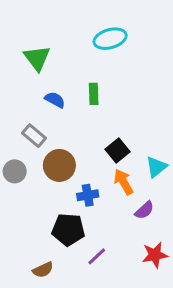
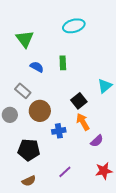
cyan triangle: (156, 167) -> (105, 86), moved
black pentagon: (68, 230) -> (29, 150), moved

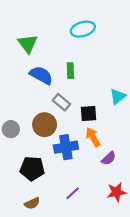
blue semicircle: (37, 67) -> (41, 75), size x1.5
gray rectangle: (23, 91) -> (61, 102), moved
black square: (79, 101) -> (88, 113), turned 35
blue cross: (59, 131) -> (66, 147), size x1.5

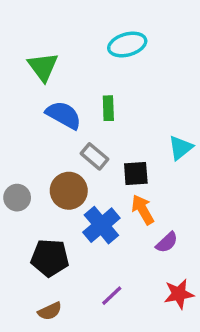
blue cross: (66, 147) -> (101, 225), turned -30

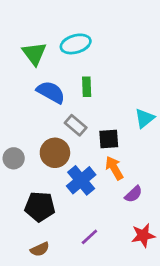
cyan ellipse: (127, 44) -> (76, 44), moved

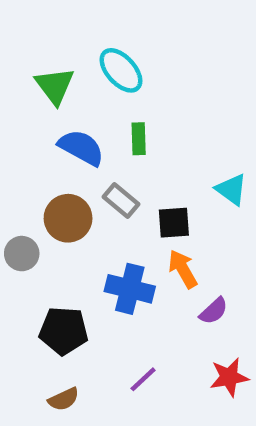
cyan ellipse: (76, 44) -> (121, 70), turned 64
cyan triangle: (145, 118) -> (231, 190), turned -45
brown circle: (55, 153) -> (68, 218), moved
blue cross: (81, 180) -> (130, 289), turned -36

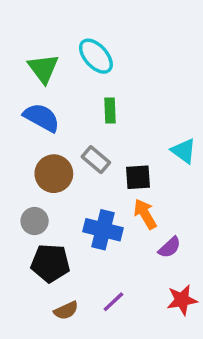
blue semicircle: (81, 148) -> (42, 118), moved
gray circle: (22, 254) -> (35, 221), moved
brown semicircle: (64, 399) -> (66, 310), moved

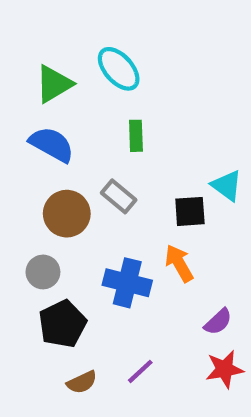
green triangle: (43, 68) -> (54, 84), turned 36
black square: (138, 177) -> (190, 211), moved
purple semicircle: (170, 247) -> (218, 322), moved
black pentagon: (50, 263) -> (62, 324), turned -30

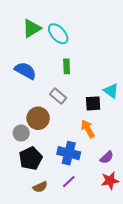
green triangle: (54, 84) -> (32, 28), moved
brown circle: (67, 214) -> (38, 118), moved
blue cross: (127, 283) -> (69, 153), moved

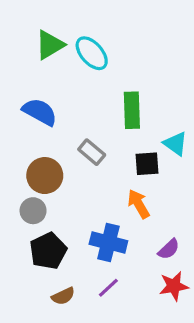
green rectangle: (67, 66) -> (132, 110), moved, size x1.5
brown circle: (38, 118) -> (45, 176), moved

